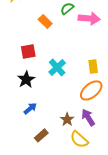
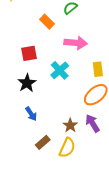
pink arrow: (89, 18) -> (76, 43), moved
blue arrow: (30, 108) -> (31, 114), turned 96
yellow semicircle: (79, 139) -> (67, 148), moved, turned -108

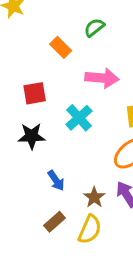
black star: (27, 83) -> (32, 136), turned 30
blue arrow: (31, 114) -> (56, 180), moved

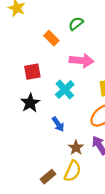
black star: (32, 136) -> (30, 103), turned -30
blue arrow: (56, 180) -> (58, 124), moved
brown rectangle: (55, 222) -> (48, 177), moved

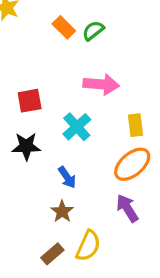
orange rectangle: (51, 38) -> (64, 27), moved
black star: (30, 103) -> (26, 146), turned 30
brown star: (76, 148) -> (62, 211), moved

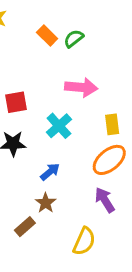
blue arrow: (67, 177) -> (50, 172), turned -96
yellow semicircle: (88, 246) -> (84, 241), moved
brown rectangle: (52, 254) -> (25, 227), moved

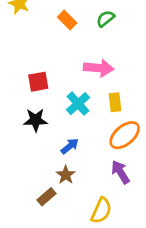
green semicircle: (74, 39) -> (105, 19), moved
yellow rectangle: (112, 124) -> (115, 102), moved

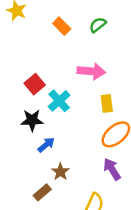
red square: (38, 82) -> (35, 84), turned -30
cyan cross: (78, 104) -> (59, 101), moved
blue arrow: (70, 146) -> (46, 145), moved

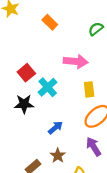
green semicircle: (98, 25) -> (96, 29), moved
blue arrow: (46, 145) -> (55, 128), moved
brown star: (60, 172) -> (58, 156), moved

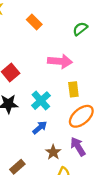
cyan cross: (48, 87) -> (41, 101), moved
brown star: (58, 156) -> (53, 152), moved

